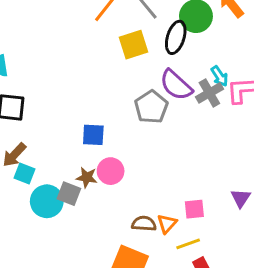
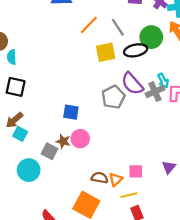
black ellipse: (176, 37) -> (136, 50), turned 55
cyan circle: (47, 201) -> (29, 170), moved

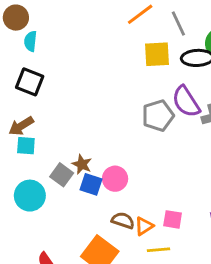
blue square: (71, 112) -> (91, 184), moved
cyan square: (20, 134) -> (26, 146), turned -32
pink circle: (80, 139) -> (115, 179), moved

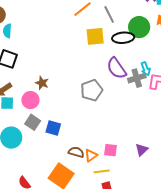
gray pentagon: (158, 116) -> (92, 90), moved
brown star: (82, 164) -> (42, 83), moved
pink circle: (115, 179) -> (30, 100), moved

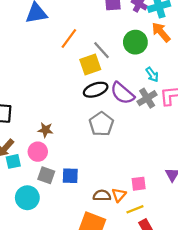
gray line: (109, 14) -> (101, 50), moved
black ellipse: (123, 38) -> (96, 90), moved
cyan arrow: (146, 69) -> (152, 75), moved

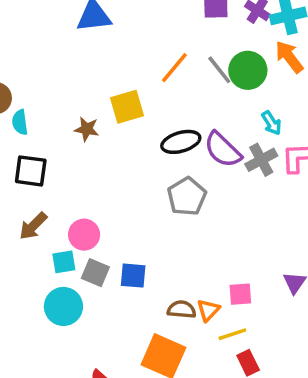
orange line: (69, 38) -> (174, 68), moved
gray line: (101, 50) -> (219, 70), moved
yellow square: (90, 64) -> (127, 107), moved
brown star: (46, 130) -> (87, 129), moved
cyan square: (13, 161) -> (64, 262), moved

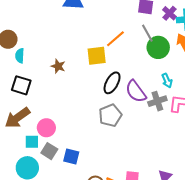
gray line: (219, 70) -> (147, 33), moved
yellow square: (127, 107) -> (97, 56), moved
black ellipse: (181, 142) -> (112, 83), turned -55
brown arrow: (33, 226) -> (17, 118), size x1.4

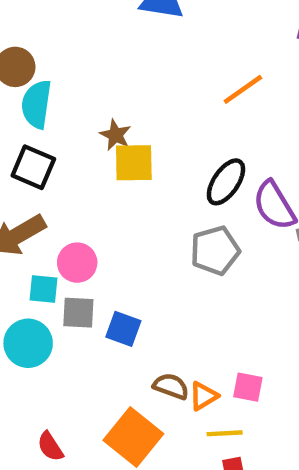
cyan semicircle: (20, 56) -> (36, 104), size x1.5
yellow square: (97, 56) -> (134, 163), moved
gray square: (49, 151) -> (78, 313), turned -35

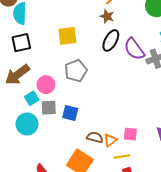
brown star: (116, 135) -> (107, 16), moved
black square: (33, 167) -> (21, 43), turned -30
gray pentagon: (215, 250) -> (76, 71), moved
cyan square: (44, 289) -> (32, 98), turned -32

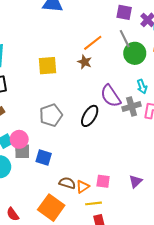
yellow square: (67, 36) -> (47, 66), moved
black ellipse: (111, 40) -> (90, 116), moved
pink circle: (46, 85) -> (19, 139), moved

